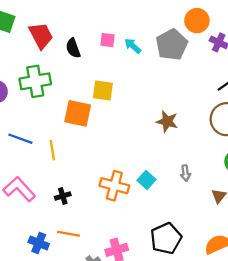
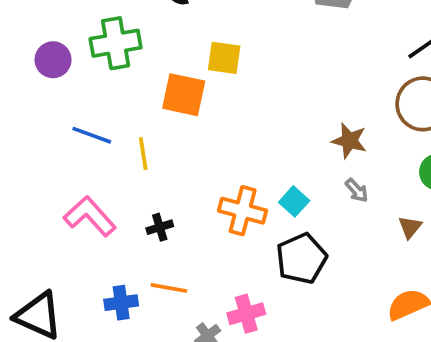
brown star: (167, 121) -> (349, 141), moved
gray arrow: (185, 173) -> (357, 190), turned -35
black pentagon: (166, 238) -> (301, 258), moved
blue cross: (39, 243) -> (121, 303), turned -30

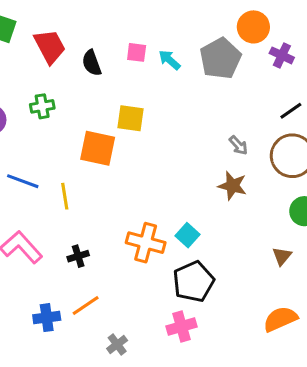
green cross: (116, 43) -> (42, 106), size x0.6
gray arrow: (357, 190) -> (238, 145), moved
orange line: (169, 288) -> (86, 306), turned -44
pink cross: (246, 314) -> (182, 327), moved

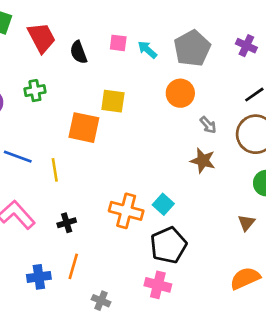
orange circle: (253, 27) -> (180, 93), moved
orange line: (86, 306) -> (73, 266), turned -40
pink cross: (182, 327) -> (158, 285), turned 30
gray cross: (117, 344) -> (101, 301), turned -30

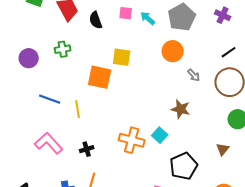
brown star: (203, 161) -> (181, 109), moved
black pentagon: (168, 245) -> (184, 166), moved

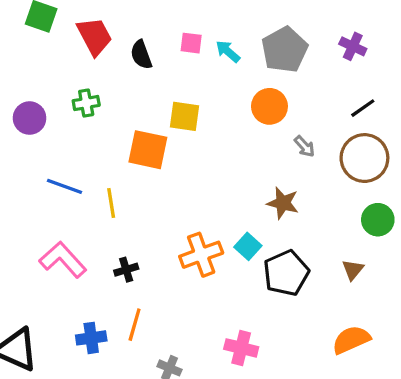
orange cross: (132, 140) -> (201, 255), turned -35
black pentagon: (184, 166) -> (286, 273), moved

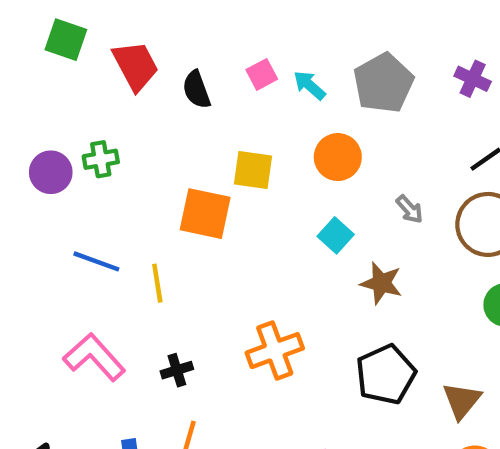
pink square: (191, 43) -> (262, 74), turned -35
green cross: (86, 103) -> (101, 159), moved
orange circle: (269, 106) -> (338, 157), moved
cyan square: (248, 246) -> (336, 235), moved
brown triangle: (353, 270) -> (462, 401), moved, size x1.4

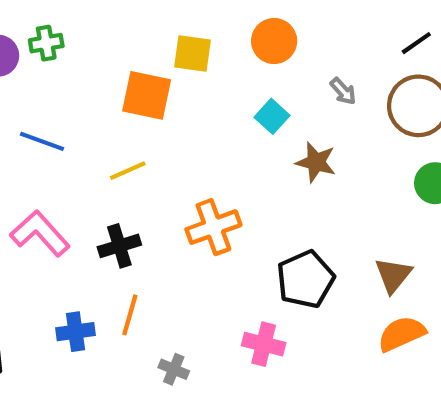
yellow line: (157, 283) -> (128, 171), moved, turned 75
black cross: (177, 370) -> (119, 246), size x1.4
black pentagon: (386, 374) -> (305, 279), moved

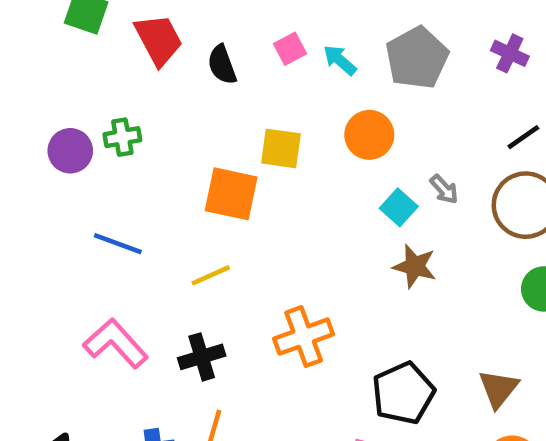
cyan square: (272, 116) -> (399, 207), moved

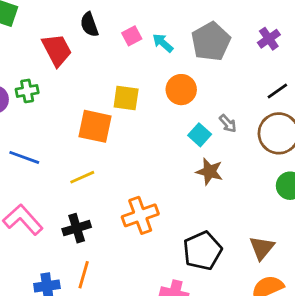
red trapezoid: (159, 40) -> (57, 50), moved
purple cross: (510, 53) -> (269, 39), turned 30
black semicircle: (222, 65) -> (89, 25), moved

